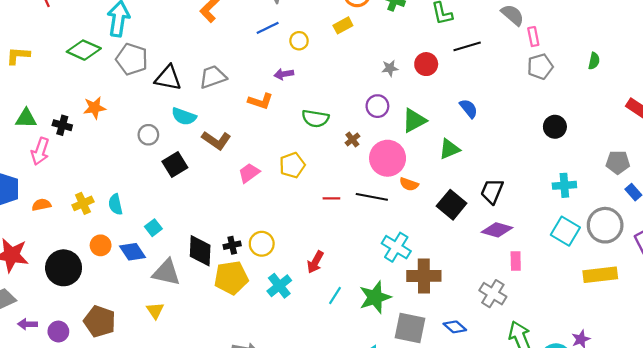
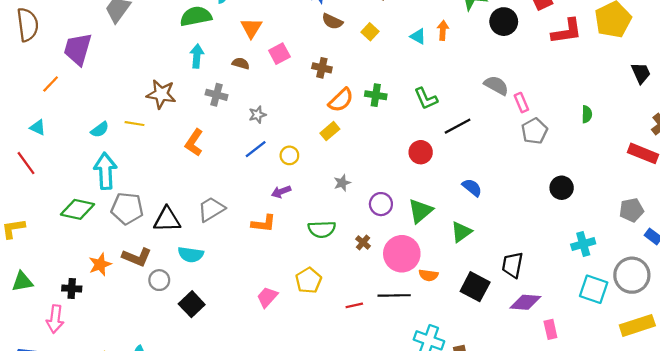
gray star: (390, 68) -> (342, 183), moved
green triangle: (26, 118) -> (22, 282), moved
brown L-shape: (216, 140) -> (137, 257), moved

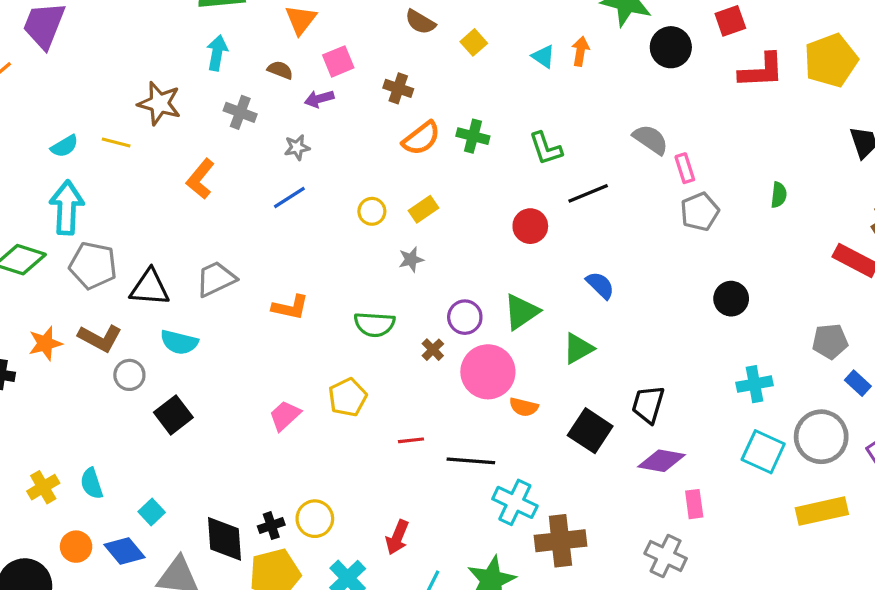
yellow rectangle: (330, 131) -> (424, 209), moved
yellow circle: (289, 155) -> (372, 211), moved
purple arrow: (281, 192) -> (319, 99), moved
purple circle: (381, 204) -> (465, 317), moved
black line: (394, 295) -> (471, 461), moved

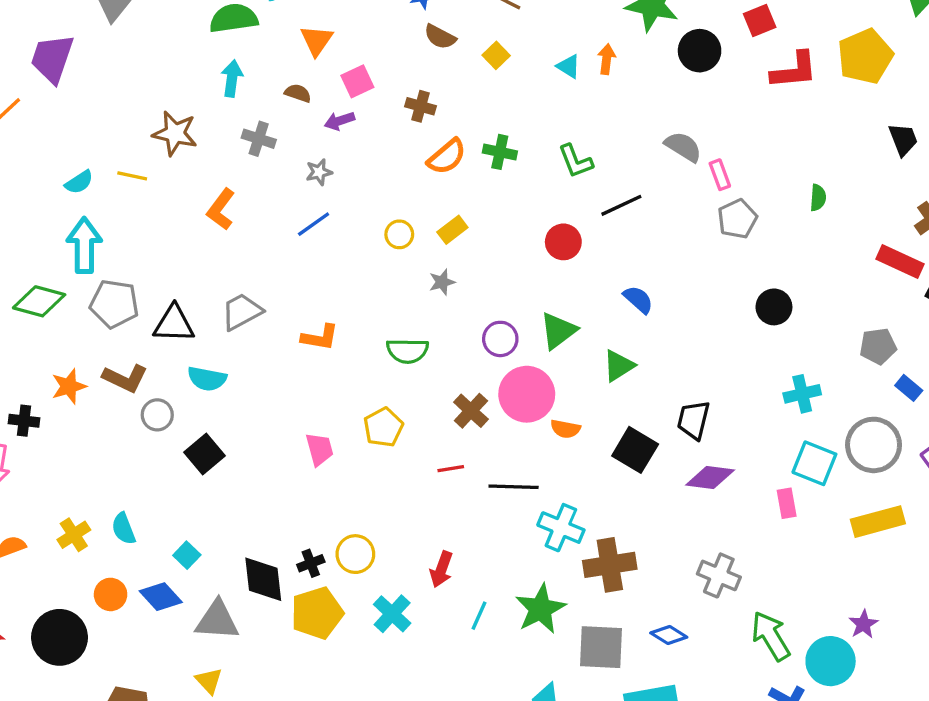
brown cross: (433, 350) -> (471, 411), moved, size x1.5
pink trapezoid: (285, 416) -> (319, 449), turned 120
pink rectangle: (694, 504) -> (787, 503), moved

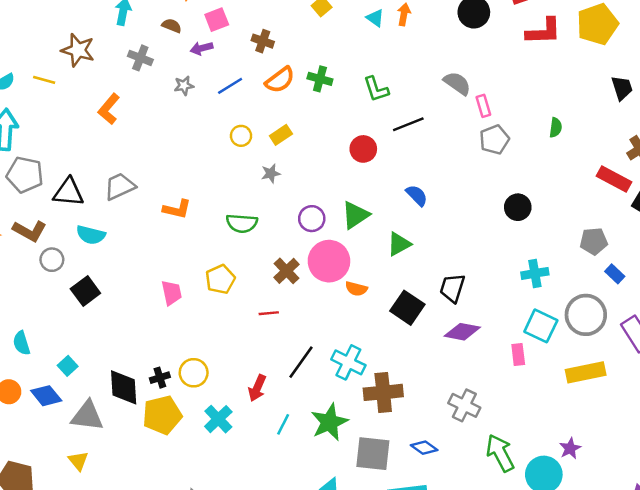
blue line: (314, 224) -> (230, 86), moved
black line: (514, 487) -> (301, 362), moved, turned -60

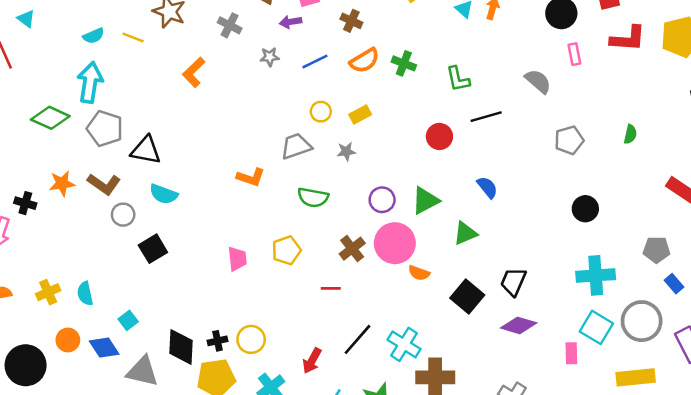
pink rectangle: (483, 106) -> (574, 54), moved
gray trapezoid: (120, 186) -> (296, 146), moved
cyan cross: (535, 273) -> (596, 275), size x1.4

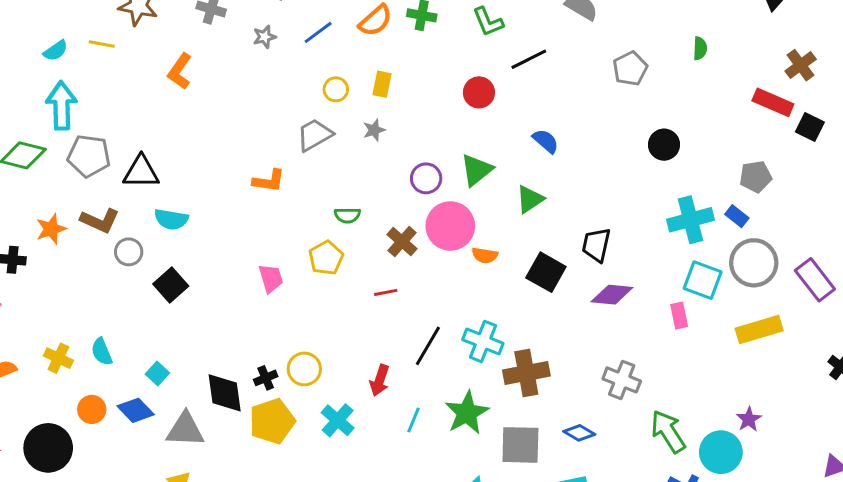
yellow rectangle: (360, 115) -> (382, 84), turned -40
green semicircle: (313, 197) -> (347, 215), moved, size x0.7
blue rectangle: (674, 284) -> (737, 216), moved
yellow cross: (48, 292) -> (58, 358), turned -30

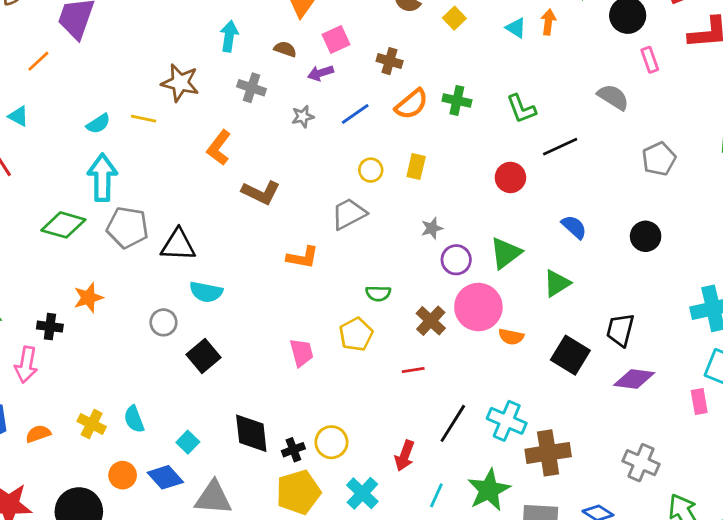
gray star: (374, 130) -> (432, 228), moved
black circle: (664, 145) -> (646, 236), moved
brown L-shape: (100, 221) -> (261, 193), moved
black diamond: (225, 393) -> (251, 433), moved

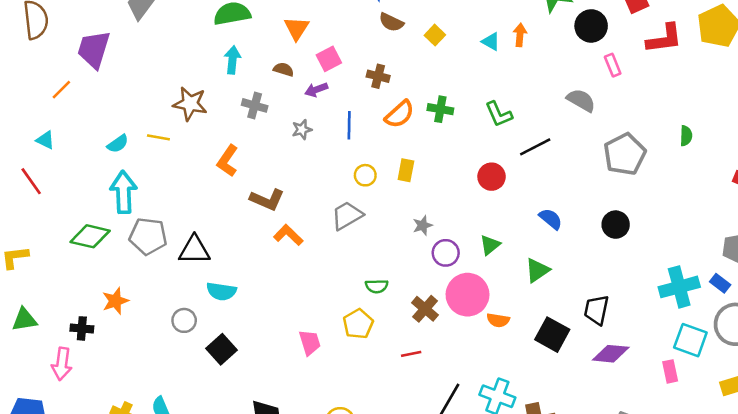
blue line: (355, 114) -> (349, 125), turned -52
gray pentagon: (659, 159) -> (625, 154), size x1.4
green triangle: (506, 253) -> (490, 245), size x0.7
orange L-shape: (302, 257) -> (288, 235), moved, turned -144

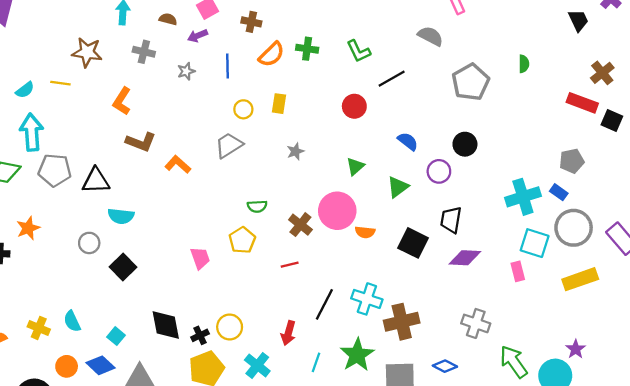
brown L-shape: (267, 200) -> (141, 142), moved
purple circle: (446, 253) -> (439, 171), moved

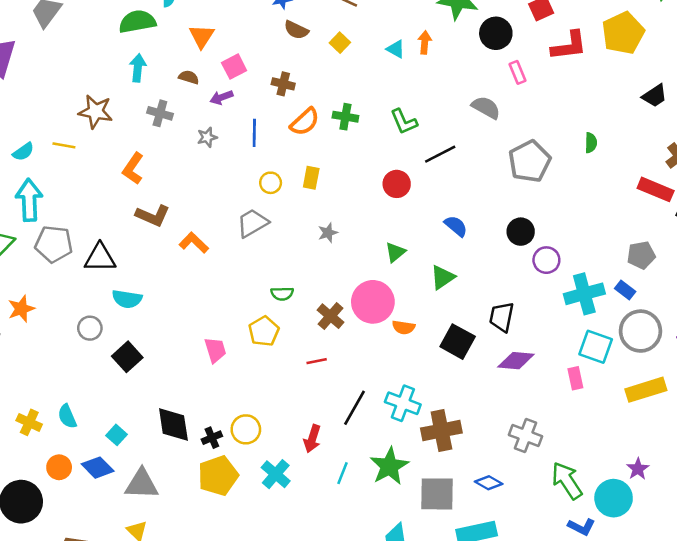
black trapezoid: (578, 20) -> (655, 96), turned 80
purple circle: (439, 171) -> (546, 260), moved

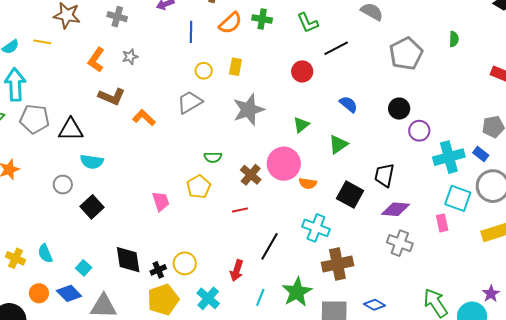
gray star: (207, 137) -> (130, 57), moved
gray star: (328, 233) -> (249, 110), size x2.0
cyan cross: (403, 403) -> (316, 228), moved
gray cross: (525, 436) -> (400, 243), moved

